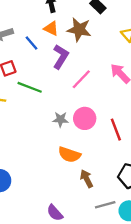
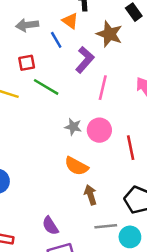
orange triangle: (51, 29) -> (70, 21), moved
pink line: (81, 79) -> (103, 88), turned -40

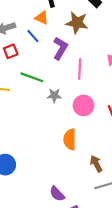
red square: (27, 63) -> (11, 51), moved
gray star: (73, 127) -> (54, 96), moved
orange semicircle: (76, 166) -> (70, 139), turned 72
brown arrow: (91, 195) -> (96, 164), moved

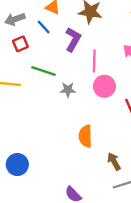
pink circle: (84, 105) -> (104, 86), moved

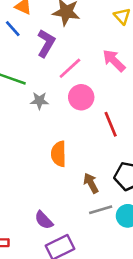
pink line: (94, 61) -> (70, 68), turned 45

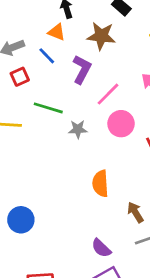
purple semicircle: (44, 220) -> (101, 248), moved

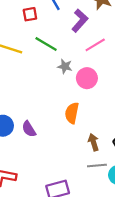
pink circle: (121, 124) -> (87, 78), moved
purple semicircle: (101, 248) -> (29, 129), moved

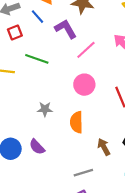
purple L-shape: (80, 21) -> (66, 29), turned -60
gray star: (65, 66) -> (45, 109), moved
gray line: (97, 165) -> (83, 173), moved

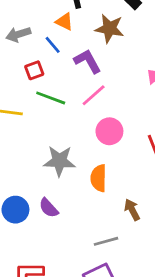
red square: (15, 33) -> (34, 70), moved
pink line: (86, 50) -> (94, 95), moved
gray star: (45, 109) -> (59, 161), size x1.6

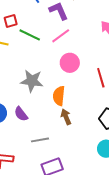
red square: (34, 70) -> (11, 21), moved
brown arrow: (132, 210) -> (66, 117), moved
gray line: (106, 241) -> (40, 140), moved

